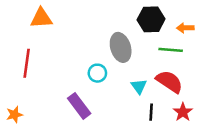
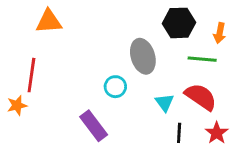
orange arrow: (185, 28) -> (220, 33), turned -77
orange star: (14, 115) -> (17, 105), moved

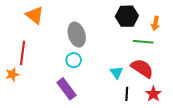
orange triangle: (49, 22) -> (35, 15), turned 42
gray ellipse: (143, 56) -> (77, 35), moved
cyan circle: (115, 87) -> (74, 60), moved

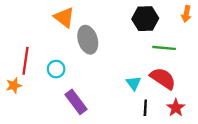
orange triangle: (35, 15) -> (64, 17), moved
orange arrow: (155, 23) -> (186, 14), moved
cyan circle: (74, 60) -> (56, 69), moved

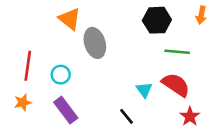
orange star: (14, 85) -> (23, 102), moved
purple rectangle: (76, 102) -> (66, 110), moved
black line: (145, 108) -> (127, 116), moved, turned -42

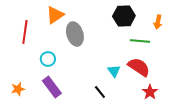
orange arrow: (201, 15) -> (158, 22), moved
orange triangle: (70, 19) -> (55, 15), turned 48
red line: (28, 66) -> (25, 32), moved
orange star: (23, 102) -> (18, 89), moved

